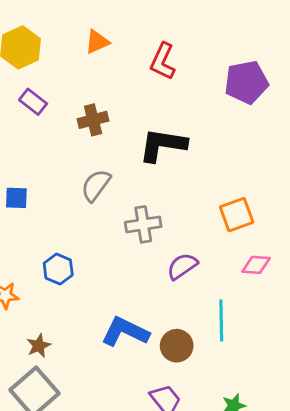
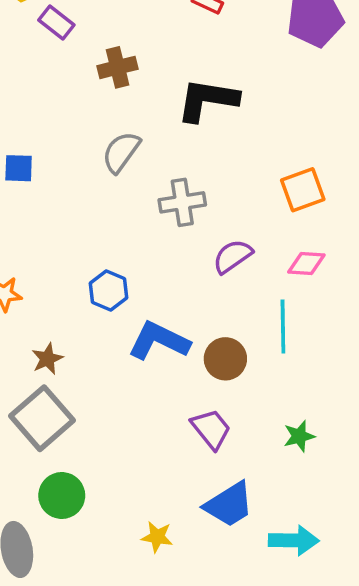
purple rectangle: (33, 102) -> (56, 23), moved
pink diamond: (256, 265) -> (306, 264), moved
blue hexagon: (58, 269) -> (109, 290), moved

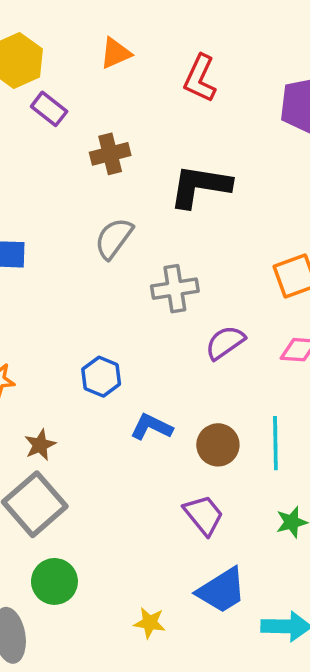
cyan line: (283, 326) -> (275, 443), moved
blue L-shape: (159, 341) -> (151, 427), size x0.7

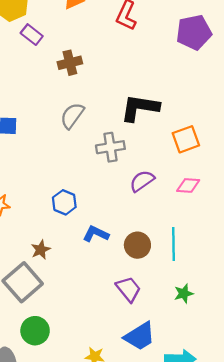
black L-shape: (200, 186) -> (140, 108), moved
brown star: (40, 445) -> (41, 250), moved

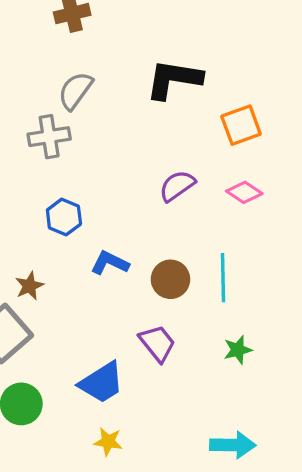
gray cross: (110, 147) -> (49, 137), moved
pink diamond: (188, 185) -> (244, 192), turned 30
blue trapezoid: (140, 336) -> (102, 383), moved

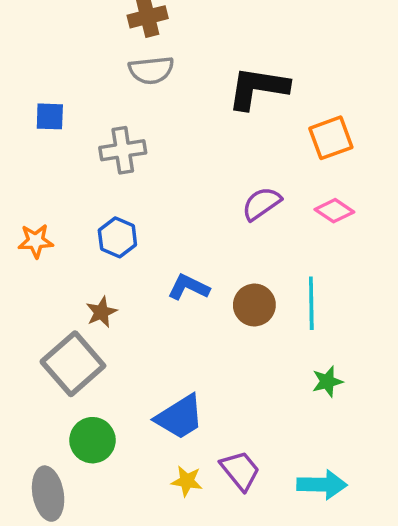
gray semicircle: (75, 91) -> (151, 70), moved, turned -132
blue hexagon: (64, 217) -> (117, 237), moved
purple trapezoid: (157, 343) -> (240, 470), moved

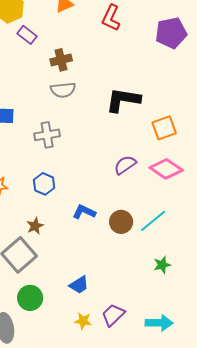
pink diamond: (334, 211) -> (166, 169), size x1.5
cyan line: (311, 303) -> (153, 221), turned 52
blue trapezoid: (180, 417) -> (79, 285), size x0.7
purple trapezoid: (240, 470) -> (113, 315), turned -95

